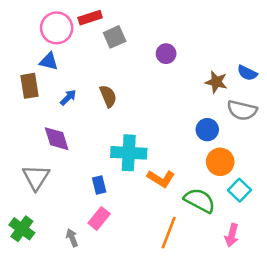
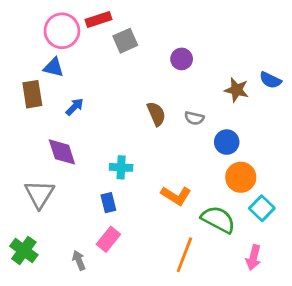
brown semicircle: (108, 96) -> (156, 114), moved
gray semicircle: (242, 110) -> (194, 118), moved, size x0.6
cyan cross: (129, 153) -> (121, 167), moved, size x0.6

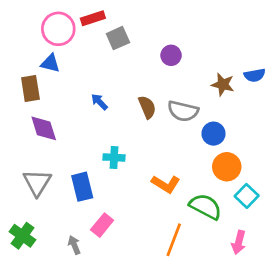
blue semicircle: (270, 80) -> (255, 75), turned -36
blue arrow: (75, 107) -> (99, 102), moved, turned -90
gray semicircle: (194, 118) -> (183, 111), size x1.6
purple diamond: (62, 152) -> (44, 128), moved
blue rectangle: (108, 203) -> (82, 187), moved, size x1.5

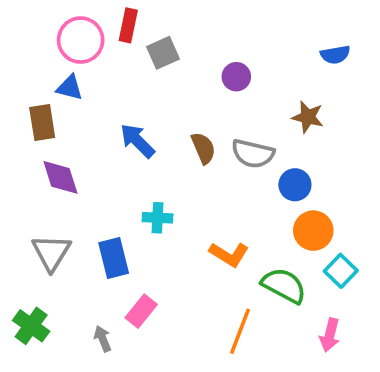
red rectangle: (93, 18) -> (128, 25), turned -60
blue semicircle: (255, 75) -> (335, 55), moved
blue arrow: (99, 102) -> (137, 141), size x1.5

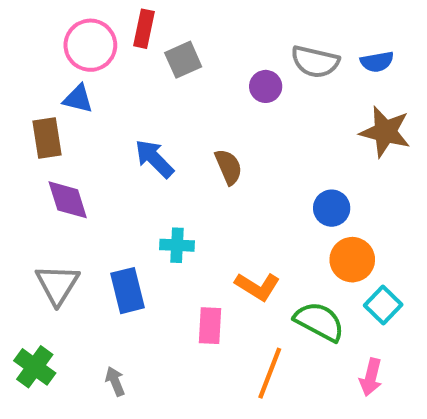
brown star: (308, 117) -> (385, 132), moved, size x1.4
gray semicircle: (253, 154) -> (315, 62), moved
pink rectangle: (141, 311) -> (210, 326), moved, turned -36

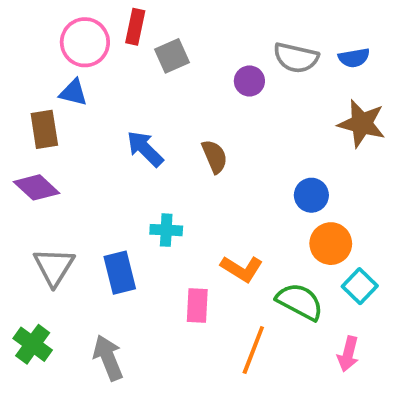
purple diamond: (68, 200) -> (37, 187), moved, turned -30
gray arrow: (115, 381) -> (108, 358), size x1.6

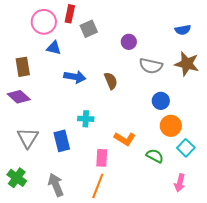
gray semicircle: (296, 58) -> (151, 66), moved
blue triangle: (73, 93) -> (54, 48), moved
blue arrow: (145, 149) -> (75, 77), turned 145
green semicircle: (300, 302) -> (155, 156), size x0.7
orange line: (253, 350) -> (98, 186), moved

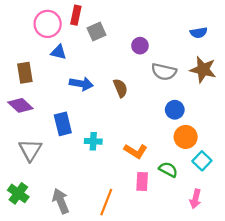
cyan cross: (86, 119) -> (93, 141), moved
blue rectangle: (62, 141) -> (63, 124), moved
pink rectangle: (102, 158) -> (142, 181), moved

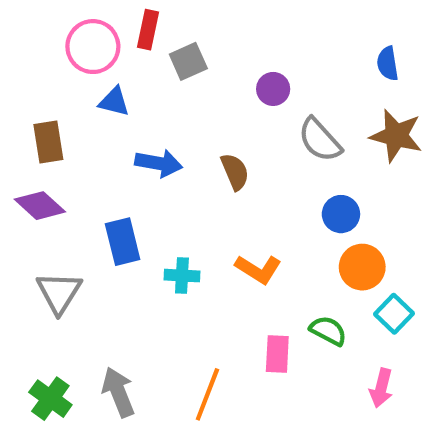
blue semicircle: (199, 33) -> (388, 64), turned 91
gray semicircle: (164, 72) -> (320, 140), turned 35
orange L-shape: (136, 151) -> (258, 269), moved
green cross: (18, 193) -> (50, 399), moved

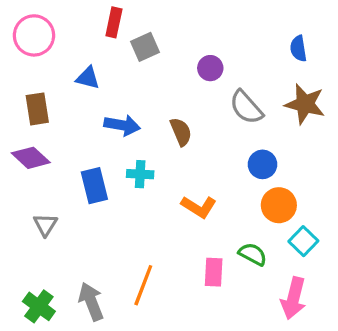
pink circle: (93, 47) -> (34, 35), moved
cyan cross: (182, 276) -> (140, 174), moved
gray triangle: (59, 293) -> (45, 225), size x0.7
pink arrow: (381, 388) -> (294, 298), size x1.4
orange line: (207, 394) -> (143, 285), moved

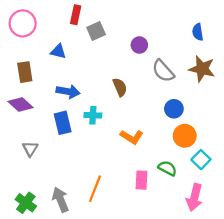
blue arrow: (122, 125) -> (68, 91), moved

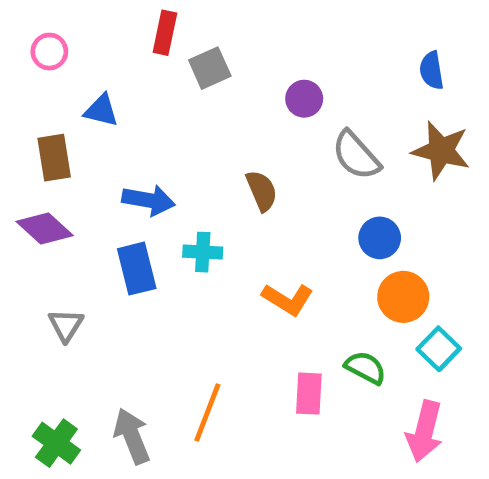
pink circle: (23, 23) -> (49, 52), size x0.6
blue triangle: (58, 51) -> (101, 110), moved

